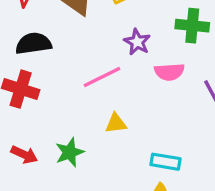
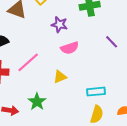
pink semicircle: (169, 72) -> (70, 48), moved
pink line: (102, 77) -> (28, 62), moved

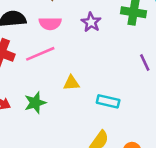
pink semicircle: (70, 48) -> (50, 23), moved
cyan rectangle: (96, 92) -> (108, 101), moved

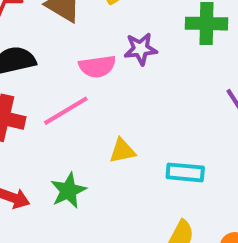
purple star: (91, 22) -> (141, 49), turned -30
pink semicircle: (50, 23) -> (97, 66), moved

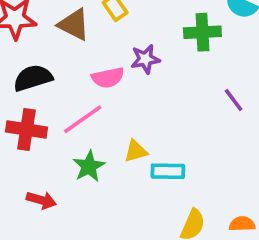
cyan rectangle: (185, 172) -> (168, 171), moved
green star: (68, 191) -> (89, 166), moved

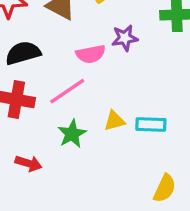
cyan rectangle: (168, 171) -> (151, 124), moved

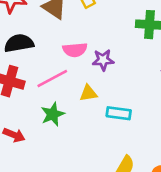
purple star: (125, 38) -> (103, 60), moved
yellow triangle: (114, 121) -> (88, 93), moved

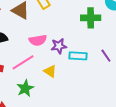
yellow triangle: (88, 93) -> (50, 71), turned 48
cyan rectangle: (119, 113) -> (78, 56), moved

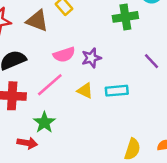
cyan rectangle: (78, 56) -> (117, 91), moved
green star: (25, 88) -> (44, 122), moved

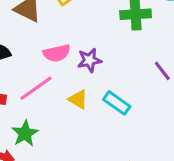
cyan rectangle: (117, 91) -> (117, 103), turned 35

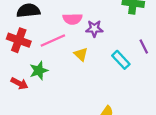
cyan rectangle: (117, 103) -> (121, 60), moved

